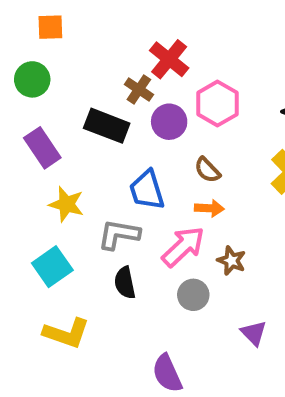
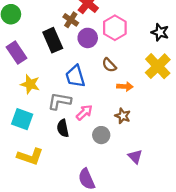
black rectangle: (107, 126) -> (53, 40), turned 45
orange arrow: (209, 208) -> (125, 86), moved
pink arrow: (183, 247) -> (84, 112), moved, size x0.7
cyan square: (52, 267) -> (22, 119), turned -35

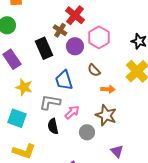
brown star: (123, 116) -> (106, 115), size x1.5

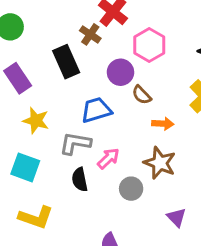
purple circle: (75, 46) -> (120, 72), moved
blue trapezoid: (64, 80) -> (96, 110), turned 90

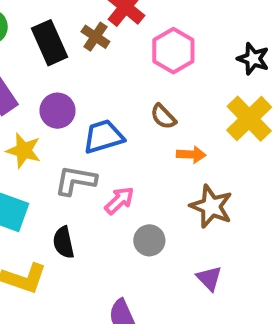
black rectangle: (66, 62) -> (50, 43), moved
purple circle: (120, 72) -> (57, 111), moved
brown star: (160, 163) -> (211, 206), moved
black semicircle: (80, 180) -> (63, 242), moved

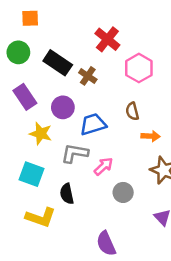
brown cross: (95, 37) -> (88, 76), moved
black rectangle: (50, 43) -> (58, 63), turned -32
brown semicircle: (163, 117) -> (132, 111), turned 30

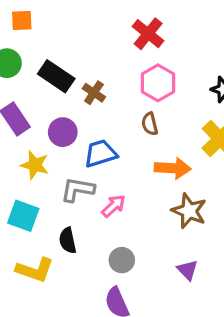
red cross: (107, 39) -> (148, 34), moved
brown semicircle: (132, 111) -> (150, 124), moved
orange arrow: (151, 136) -> (173, 168), size x1.5
gray circle: (123, 192) -> (122, 260), moved

